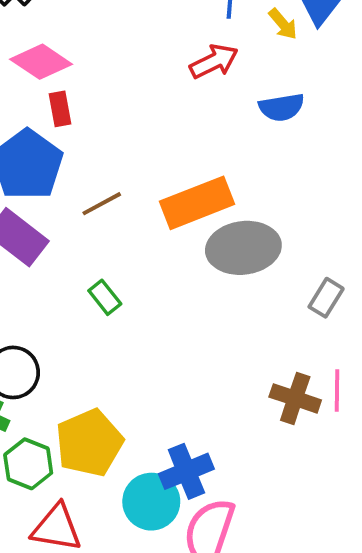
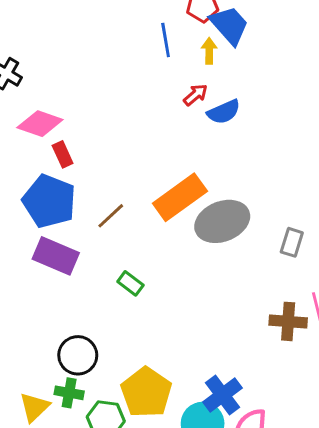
yellow arrow: (283, 24) -> (209, 51), turned -125
red arrow: (214, 61) -> (195, 95), moved, size x0.7

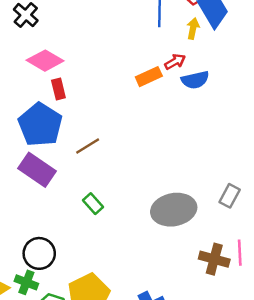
orange rectangle: (180, 197) -> (149, 77), moved, size x0.6
gray ellipse: (222, 221) -> (174, 210), moved

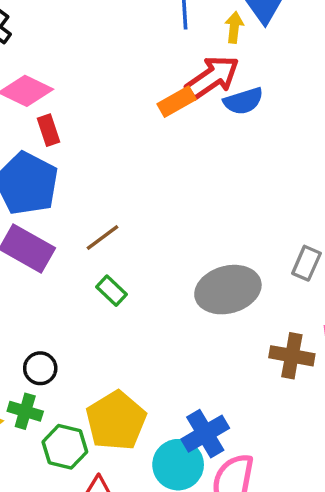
red arrow: (175, 62) -> (212, 77), size x1.8
brown line: (88, 146) -> (102, 238), moved
black circle: (39, 253) -> (40, 368), size x0.7

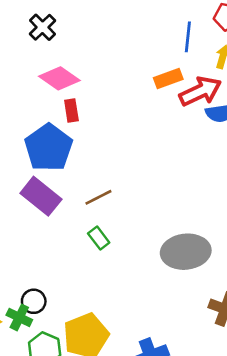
orange rectangle: (177, 102) -> (168, 78), moved
black circle: (40, 368) -> (34, 301), moved

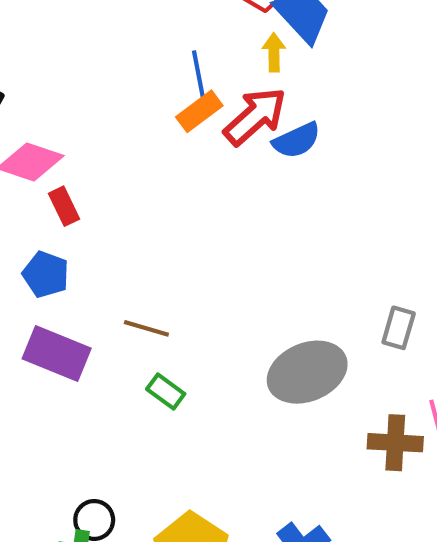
blue line: (188, 37) -> (199, 75), moved
blue pentagon: (49, 148) -> (46, 274), size x0.6
brown line: (98, 197) -> (146, 328), turned 60

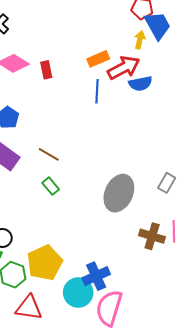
blue line: (199, 75) -> (97, 91), moved
red rectangle: (64, 206) -> (46, 70), moved
gray ellipse: (307, 372) -> (119, 193), turned -57

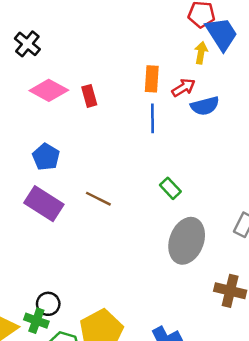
orange rectangle: (98, 59) -> (152, 79), turned -60
red arrow: (124, 68) -> (183, 88), size x0.6
green rectangle: (51, 186) -> (170, 188), moved

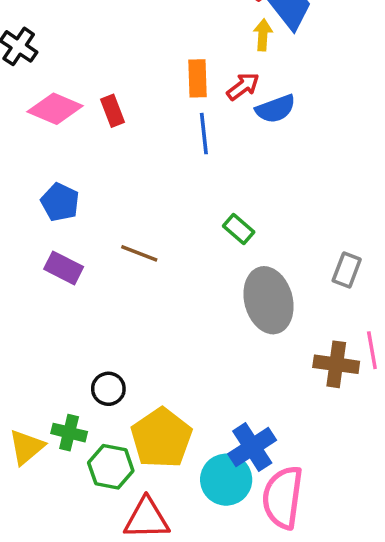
purple rectangle: (44, 204) -> (64, 268), size x0.7
gray ellipse: (187, 241) -> (269, 300), turned -30
black circle: (48, 304) -> (108, 389), moved

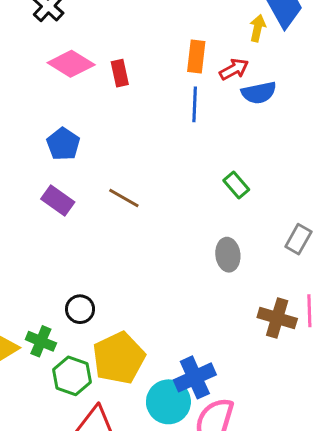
green rectangle: (239, 229) -> (236, 185), moved
gray ellipse: (269, 300) -> (228, 255), size x0.6

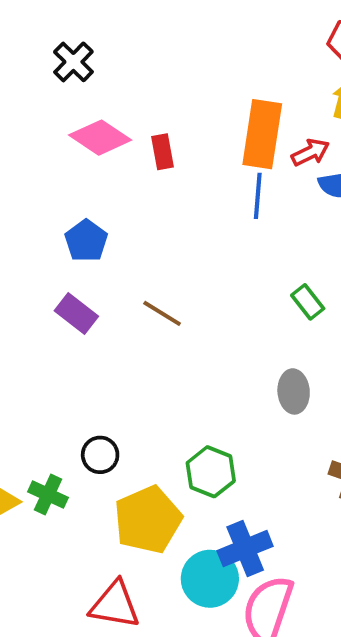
orange rectangle: (196, 57) -> (262, 134), size x1.6
green hexagon: (72, 376) -> (211, 472), moved

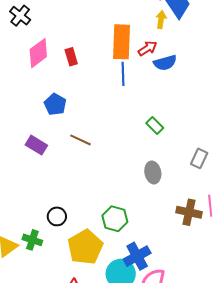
pink diamond: (100, 138) -> (38, 53), turned -64
blue pentagon: (86, 241) -> (55, 104), moved

